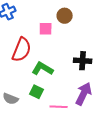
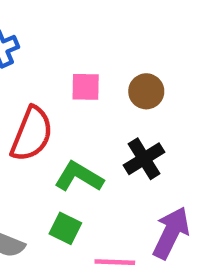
brown circle: (65, 16) -> (146, 91), moved
black cross: (83, 61) -> (144, 159), moved, turned -36

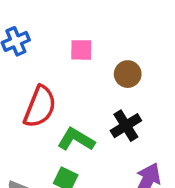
pink square: (86, 87) -> (81, 50), moved

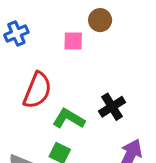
brown circle: (128, 74) -> (100, 20), moved

